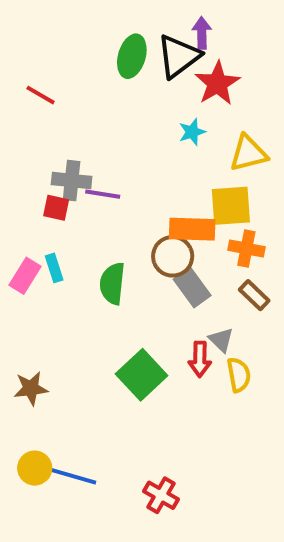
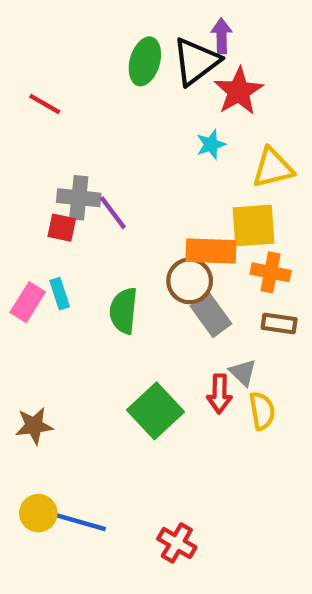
purple line: (103, 194) -> (113, 213), turned 44
brown rectangle: (254, 295) -> (279, 323), turned -36

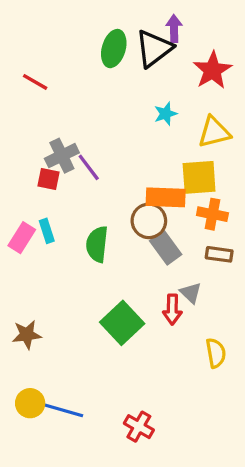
red star: (239, 91) -> (212, 70), moved
gray cross: (79, 198) -> (62, 156), turned -32
yellow semicircle: (262, 411) -> (216, 353), moved

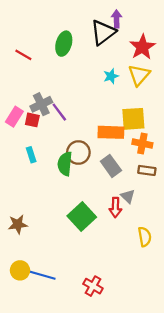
green ellipse: (114, 49) -> (64, 44), moved
yellow triangle: (214, 132) -> (139, 75), moved, turned -35
brown circle: (149, 221) -> (78, 152), moved
pink rectangle: (22, 238) -> (14, 117), moved

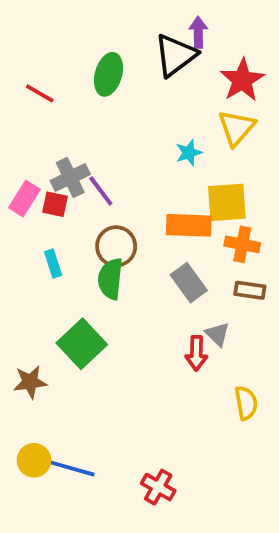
cyan star: (111, 76) -> (189, 153), moved
brown circle: (78, 152) -> (116, 246), moved
green square: (82, 216) -> (82, 344), moved

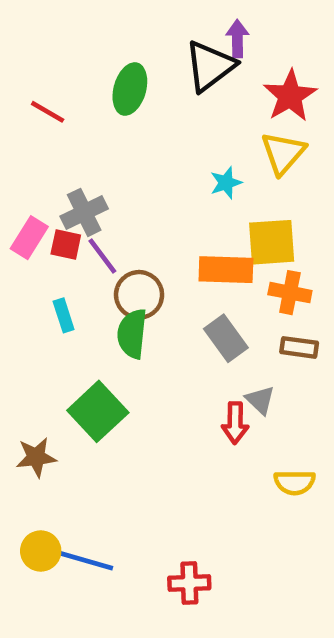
purple line: (101, 191) -> (102, 256), moved
yellow semicircle: (246, 403) -> (295, 482), turned 100
red cross: (158, 487) -> (189, 583), turned -32

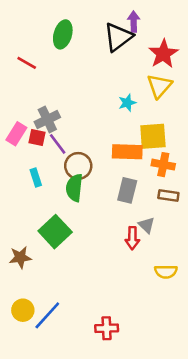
green ellipse: (130, 89) -> (63, 34), moved
gray rectangle: (226, 338) -> (127, 190), turned 50
blue line: (84, 560) -> (47, 315), turned -64

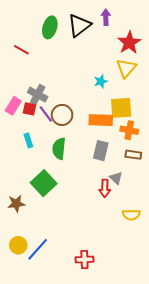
black triangle: (118, 37) -> (79, 25), moved
gray cross: (47, 119) -> (38, 95), turned -36
brown circle: (78, 166) -> (62, 115), moved

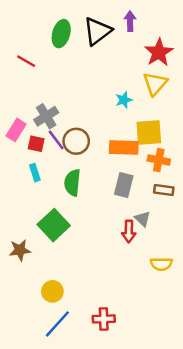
gray cross: (38, 95) -> (46, 116), turned 30
red square: (29, 109) -> (36, 144), moved
yellow circle: (18, 245) -> (52, 291), moved
blue line: (38, 249) -> (57, 324), moved

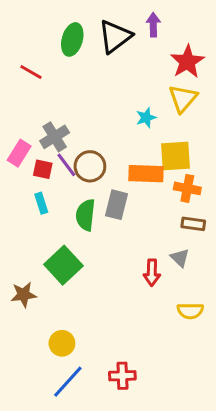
gray rectangle: (124, 185) -> (117, 205), moved
gray triangle: (143, 219) -> (180, 258), moved

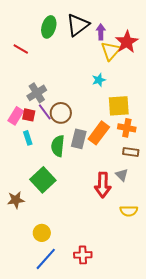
purple arrow: (153, 25) -> (101, 32), moved
yellow triangle: (183, 98) -> (111, 51), moved
pink rectangle: (19, 153) -> (16, 116), moved
orange rectangle: (146, 174) -> (99, 133), moved, turned -55
red arrow: (152, 273) -> (103, 185), size x1.4

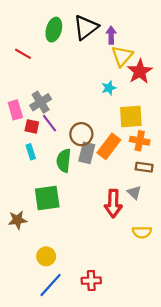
red star: (127, 42) -> (140, 71), moved
brown circle: (61, 113) -> (81, 134), moved
pink rectangle: (16, 116) -> (15, 110), moved, turned -48
green square: (43, 180) -> (47, 198), turned 35

